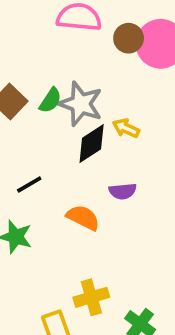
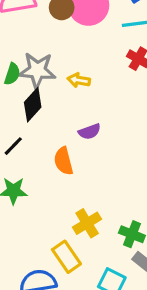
black diamond: (92, 144) -> (33, 105), moved
orange semicircle: (83, 218) -> (63, 161), turned -116

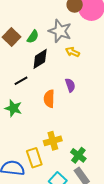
gray star: (37, 70) -> (60, 31), moved
purple semicircle: (90, 132) -> (70, 85), turned -104

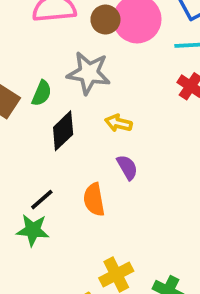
yellow arrow: (72, 52) -> (118, 123), moved
black line: (21, 81) -> (42, 200), moved

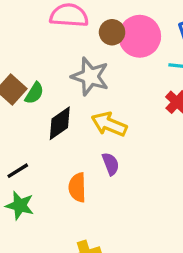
green semicircle: (42, 93) -> (34, 93), moved
yellow arrow: (118, 123) -> (109, 124), size x1.5
black line: (42, 200) -> (18, 171), moved

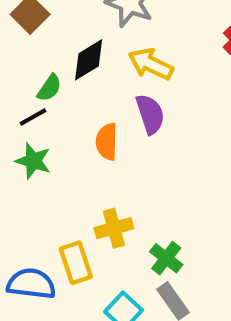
green semicircle: (34, 93) -> (49, 88), moved
purple semicircle: (111, 164) -> (150, 114), size x1.4

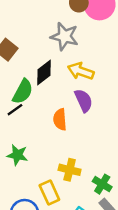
green semicircle: (49, 88) -> (23, 92), size x1.5
green star: (33, 161) -> (17, 155), moved
yellow cross: (114, 228) -> (70, 170), turned 35

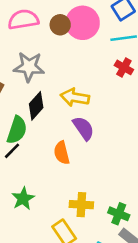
gray star: (64, 36) -> (29, 67), moved
green star: (17, 155) -> (23, 199), turned -30

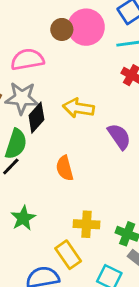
pink semicircle: (23, 20) -> (27, 60), moved
gray star: (29, 67) -> (22, 98), moved
purple semicircle: (83, 128) -> (119, 136), moved

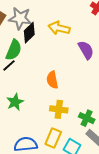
orange semicircle: (65, 168) -> (52, 80), moved
yellow rectangle: (68, 255) -> (53, 138), moved, turned 54

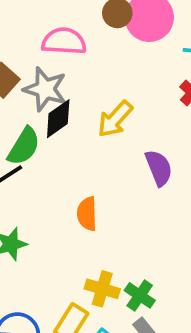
yellow arrow: (59, 28) -> (115, 119), turned -70
yellow cross: (59, 109) -> (102, 289), moved

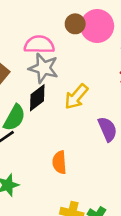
gray star: (45, 89) -> (44, 68), moved

